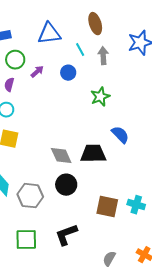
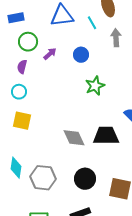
cyan line: (80, 50) -> (92, 23), moved
green star: (100, 97) -> (95, 86), moved
black circle: (66, 185) -> (85, 179), moved

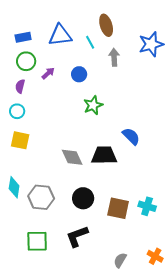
blue rectangle: (16, 18) -> (23, 37), moved

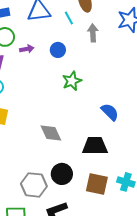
purple arrow: (48, 73) -> (27, 49), turned 32
black trapezoid: (104, 155) -> (95, 146), moved
gray hexagon: (41, 197) -> (34, 185), moved

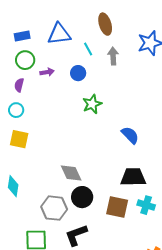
cyan line: (69, 18) -> (88, 49), moved
gray diamond: (51, 133) -> (71, 173), moved
black trapezoid: (95, 146) -> (133, 177), moved

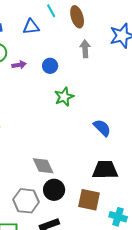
blue triangle: (59, 34) -> (31, 27), size x0.7
cyan line: (88, 49) -> (51, 11), moved
cyan cross: (146, 205) -> (118, 217), moved

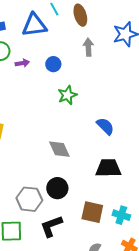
blue triangle: (31, 27) -> (34, 25), size x1.5
gray diamond: (43, 166) -> (59, 149), moved
brown square: (89, 200) -> (92, 212), moved

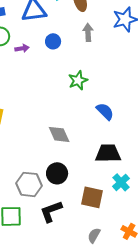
blue circle: (53, 64) -> (53, 41), moved
green star: (67, 95) -> (78, 80), moved
cyan cross: (121, 215) -> (121, 182), moved, turned 30

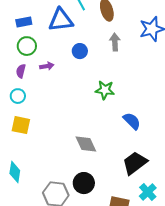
purple arrow: (22, 48) -> (47, 66), moved
green star: (78, 80) -> (105, 90), turned 30
black trapezoid: (108, 153) -> (135, 163), turned -36

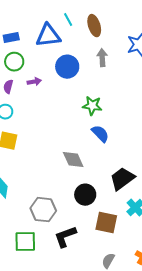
blue circle: (80, 51) -> (67, 67), size x1.5
blue semicircle: (132, 121) -> (100, 134), moved
black circle: (84, 183) -> (85, 195), moved

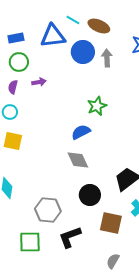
cyan line: (68, 20) -> (73, 20), turned -32
brown ellipse: (94, 26) -> (99, 26), turned -50
blue circle: (67, 67) -> (83, 52), moved
green star: (92, 106) -> (97, 106), turned -30
blue semicircle: (100, 134) -> (81, 132), moved, turned -72

